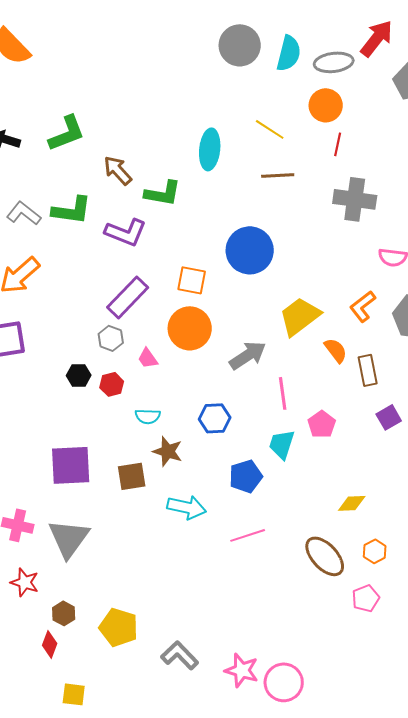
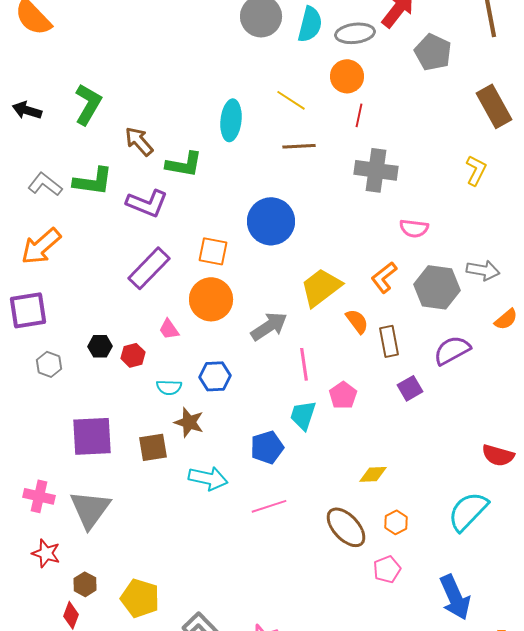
green L-shape: (67, 133) -> (88, 104), turned -39
gray hexagon: (111, 338) -> (49, 364), moved
blue hexagon: (215, 418) -> (215, 376), moved

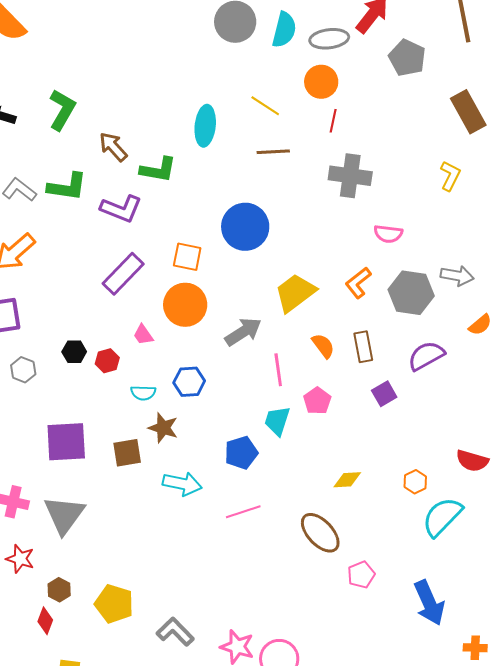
orange semicircle: (357, 321) -> (323, 346), moved
orange hexagon: (396, 522) -> (415, 482), moved

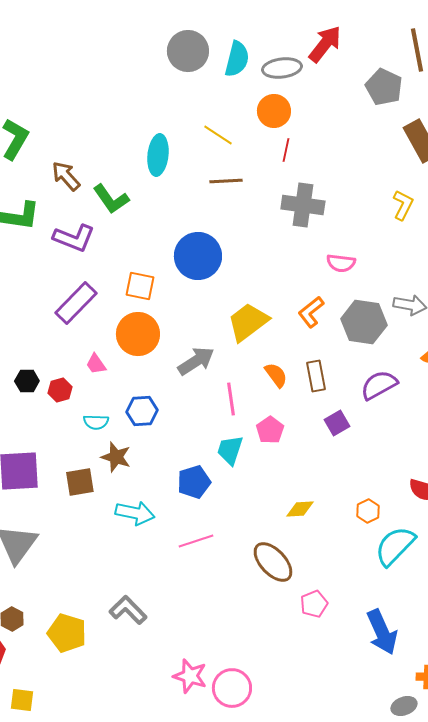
gray pentagon: (407, 58) -> (384, 87), moved
green L-shape: (158, 170) -> (111, 199), turned 45
gray L-shape: (175, 632) -> (128, 610), moved

